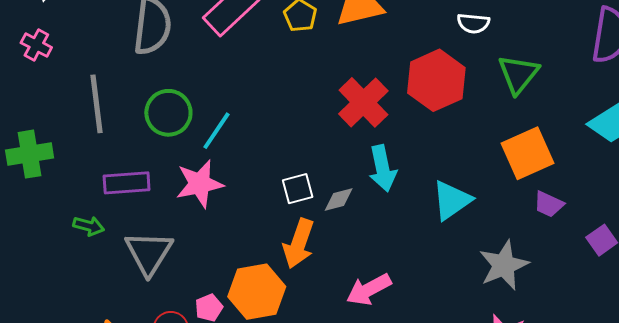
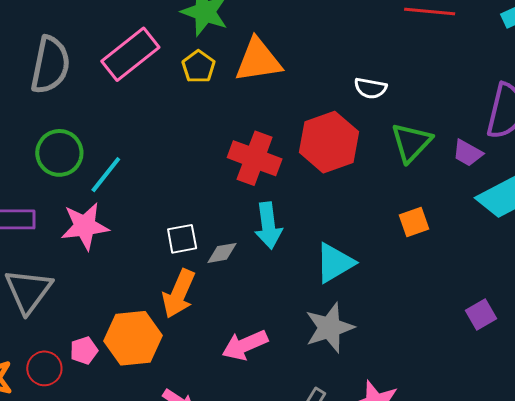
red cross: (363, 102) -> (255, 158), turned -30
orange square: (528, 153) -> (414, 222), size x0.6
purple trapezoid: (549, 204) -> (468, 153), moved
gray star: (504, 265) -> (329, 328), moved

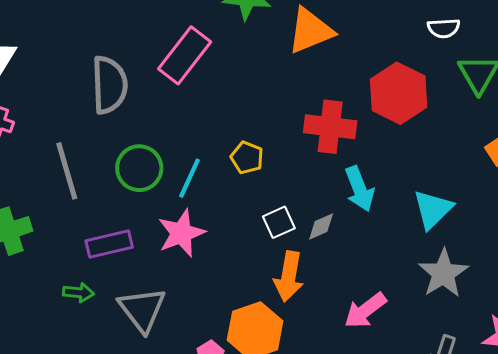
yellow pentagon: (199, 67) -> (247, 158), moved
white semicircle: (370, 88) -> (444, 28), moved

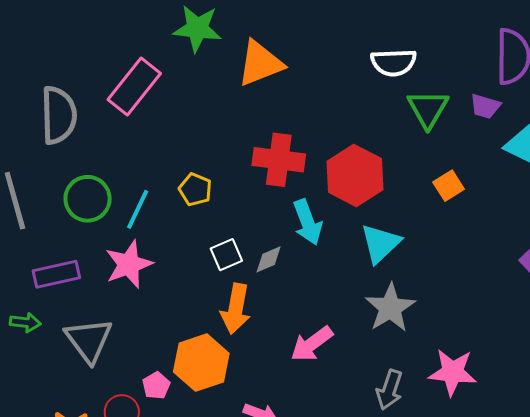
white semicircle: (444, 28) -> (394, 62), size x1.4
red hexagon: (399, 93) -> (355, 175), moved

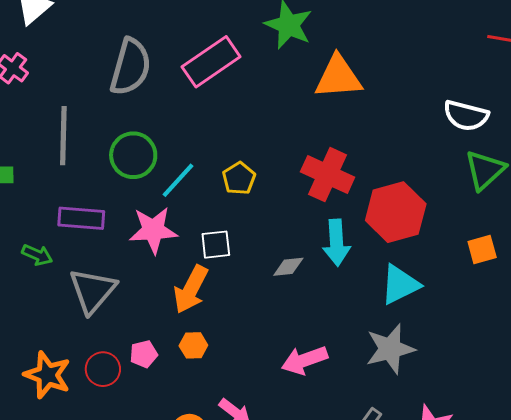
white square: (226, 255) -> (216, 245), moved
orange arrow: (236, 309) -> (191, 289), moved
orange hexagon: (201, 363) -> (193, 345), size x0.5

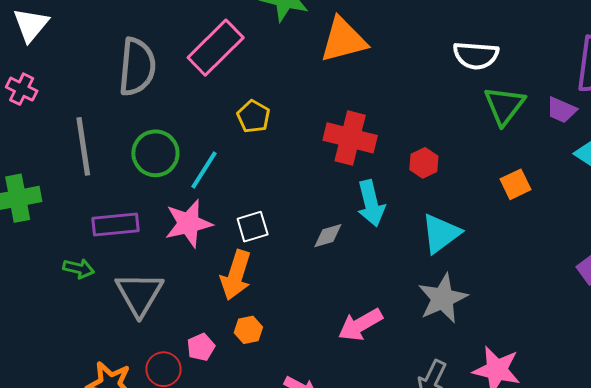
yellow pentagon: (239, 178) -> (253, 117), moved
red hexagon: (396, 212) -> (424, 163), size x0.5

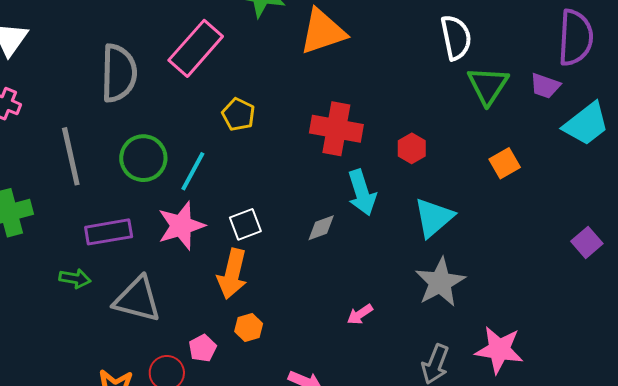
white semicircle: (476, 55) -> (456, 37), turned -102
gray triangle: (139, 294) -> (137, 299), turned -42
pink arrow: (360, 325) -> (360, 314), size x0.6

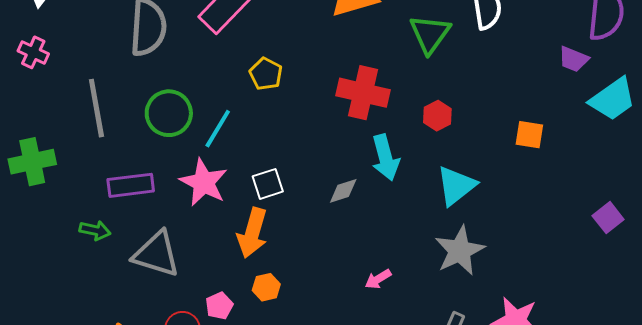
green triangle: (488, 86) -> (430, 34), moved
orange square: (505, 163) -> (529, 135), turned 36
pink star: (181, 226) -> (204, 182), turned -30

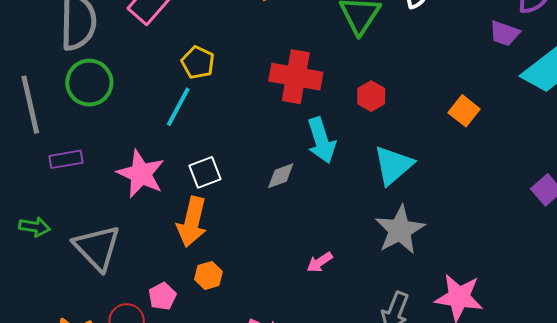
green circle: (169, 113) -> (89, 83), moved
cyan line: (218, 129) -> (178, 107), moved
orange square: (529, 135) -> (464, 111), turned 32
purple rectangle: (131, 185) -> (66, 159), moved, size x0.7
gray triangle: (156, 254) -> (97, 248), turned 32

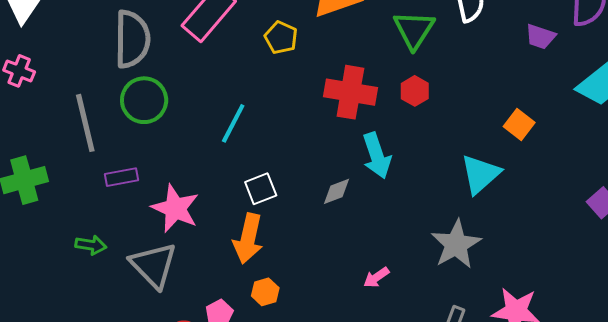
purple trapezoid: (504, 33) -> (540, 37), moved
yellow pentagon: (198, 62) -> (281, 38), moved
red hexagon: (371, 96) -> (415, 91), moved
cyan triangle: (393, 165) -> (480, 174), moved
pink star: (141, 174) -> (175, 208), moved

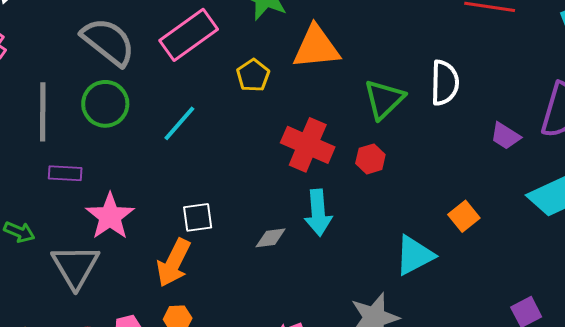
gray semicircle: (132, 39) -> (108, 42), turned -66
cyan line: (233, 123) -> (179, 123), moved

